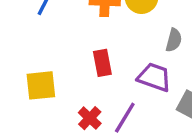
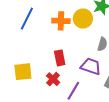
red cross: (90, 118) -> (53, 79), moved

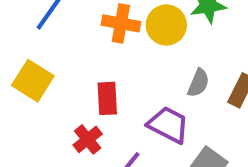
yellow square: (23, 72) -> (33, 81), moved, turned 30

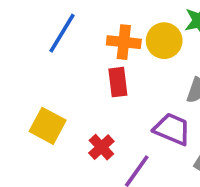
yellow square: (33, 81) -> (48, 126), moved
red rectangle: (107, 98) -> (118, 82), moved

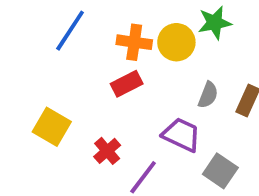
red rectangle: (118, 82) -> (127, 84), turned 68

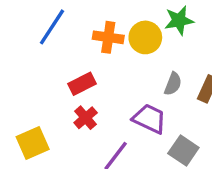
red rectangle: (127, 84) -> (82, 84), moved
yellow square: (52, 127) -> (33, 143), moved, turned 36
red cross: (107, 151) -> (86, 118), moved

